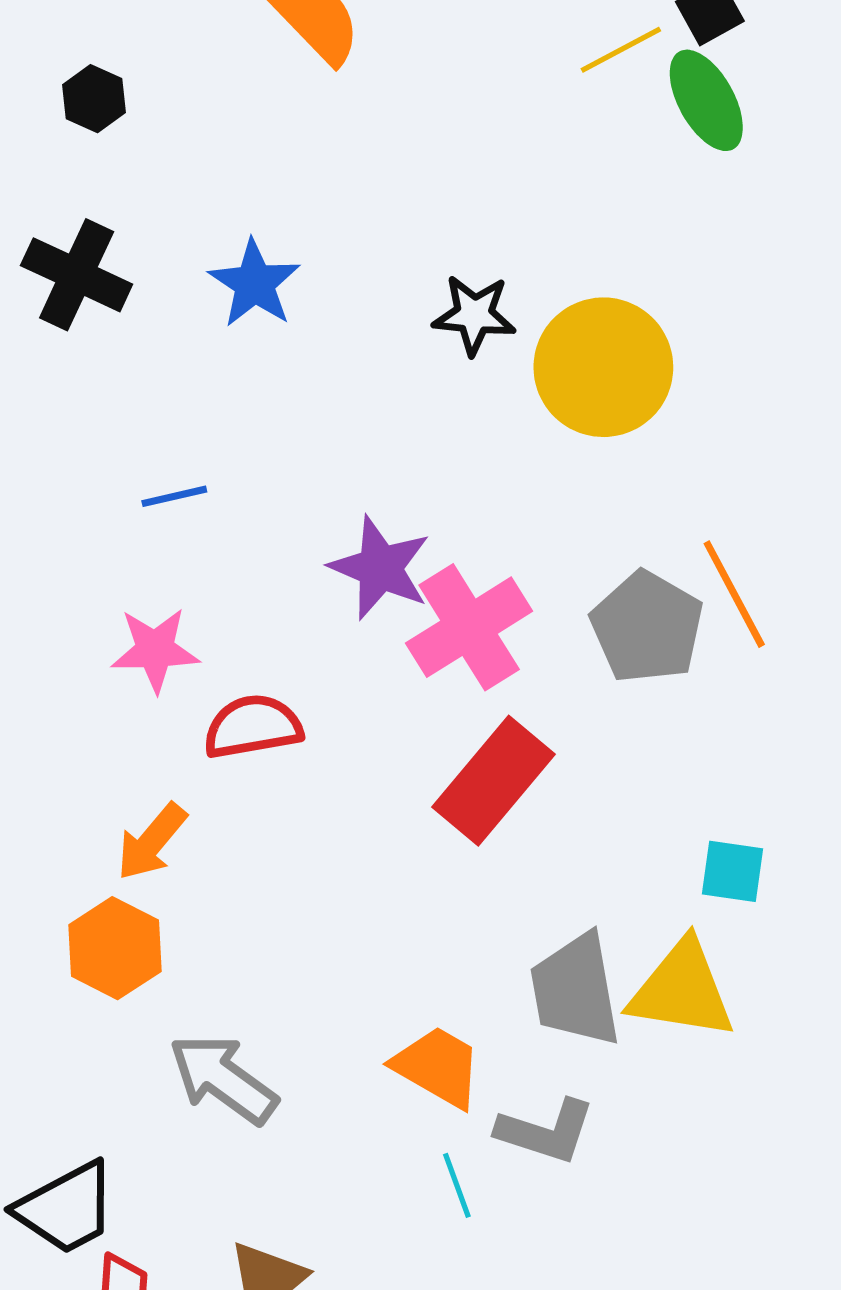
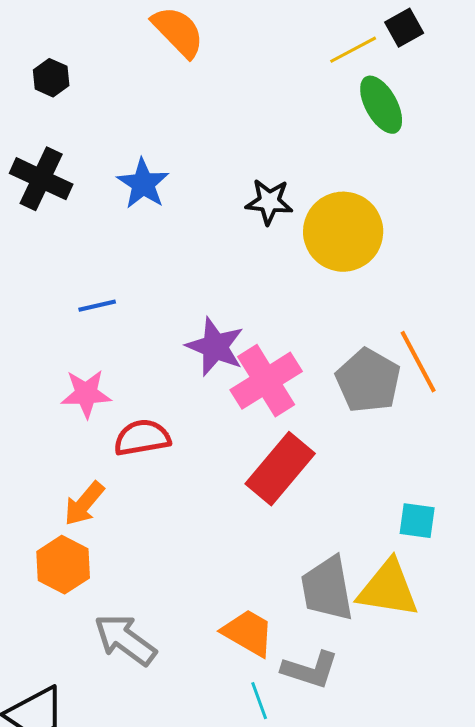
green ellipse: (706, 100) -> (381, 105), moved

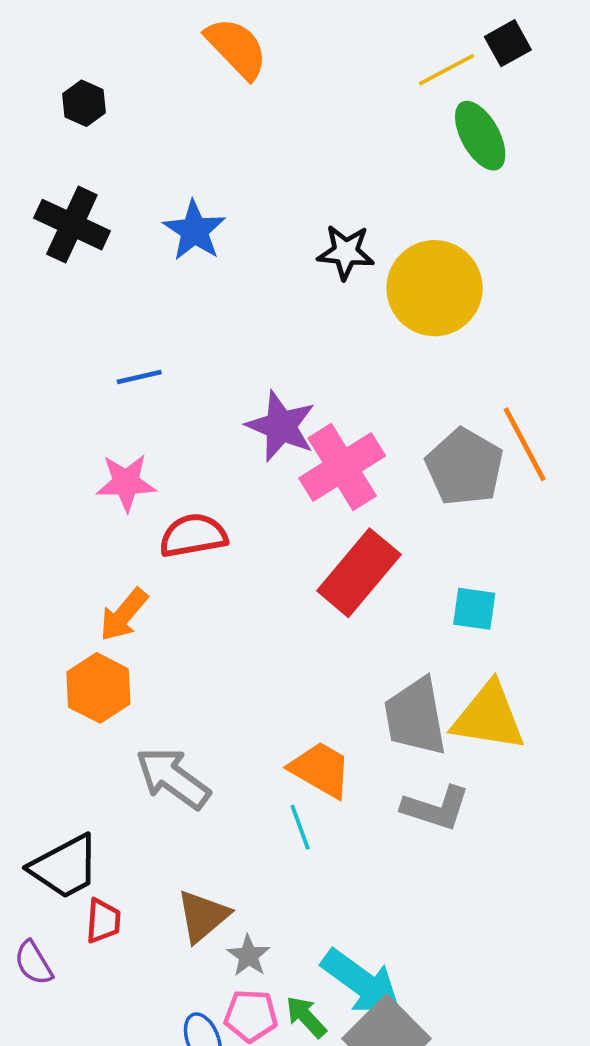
cyan square: (417, 521) -> (474, 609), moved
gray L-shape: (310, 670) -> (436, 808), moved
cyan line: (259, 701) -> (300, 827), moved

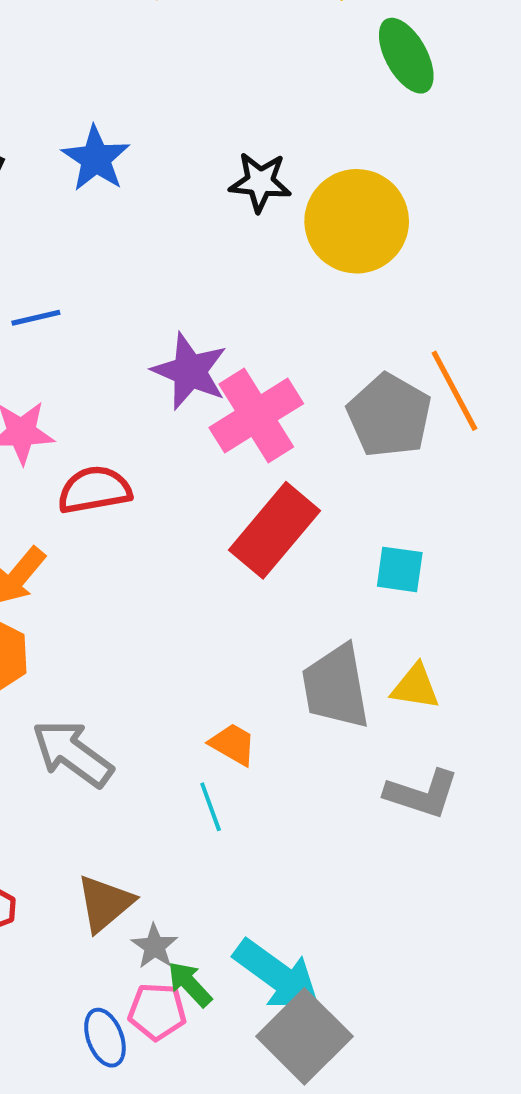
yellow triangle: (489, 717) -> (415, 687), size x0.6
orange trapezoid: (321, 770) -> (233, 744), size x0.7
gray L-shape: (436, 808) -> (422, 794), moved
green arrow: (306, 1017) -> (190, 984), moved

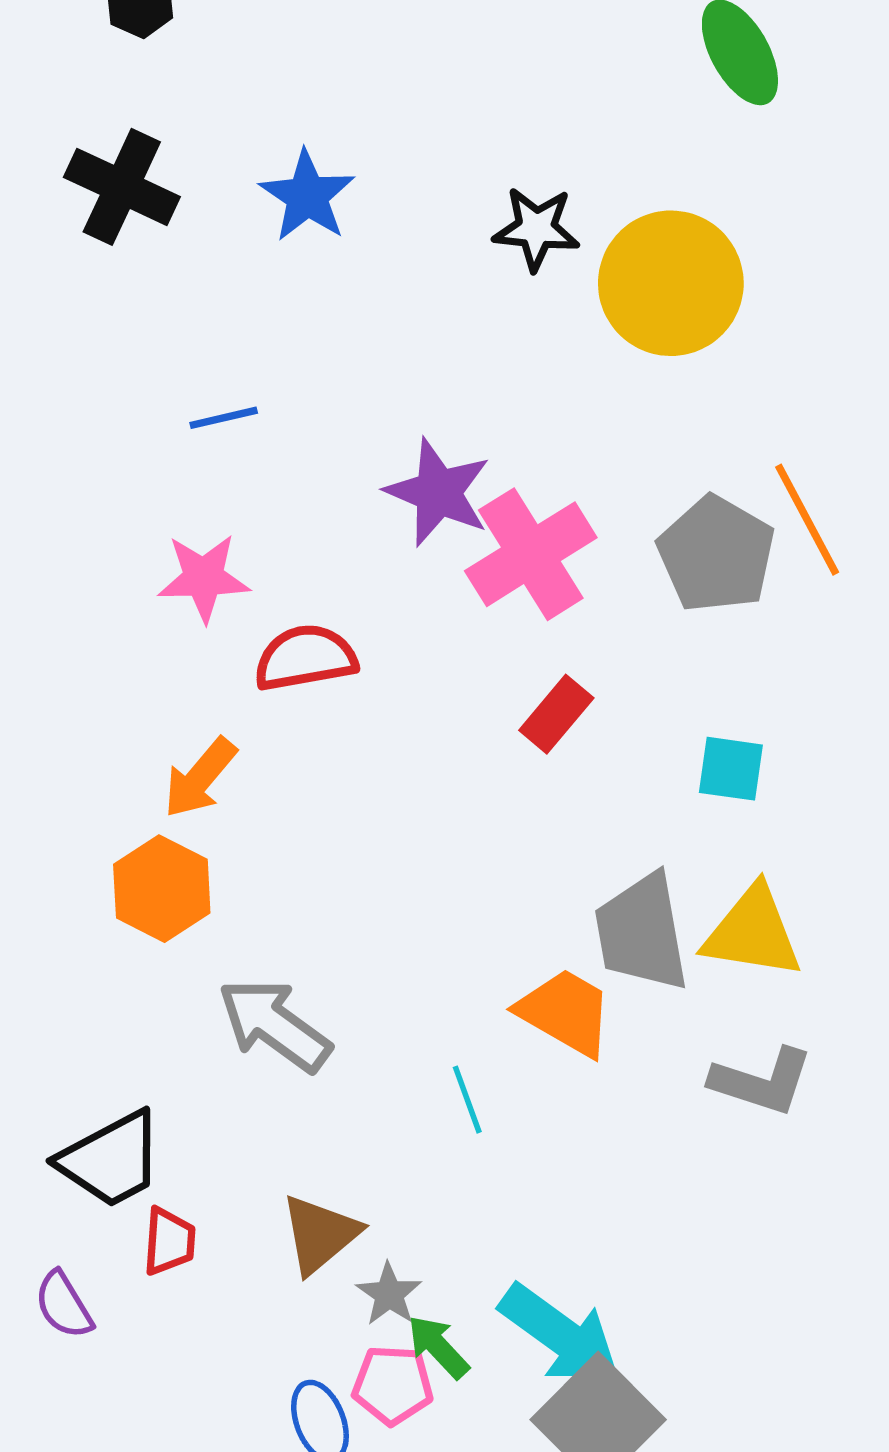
red rectangle: (274, 530) -> (556, 714), size x0.6
yellow triangle: (415, 687) -> (753, 932), size x1.5
orange trapezoid: (233, 744) -> (565, 1012), moved, size x1.5

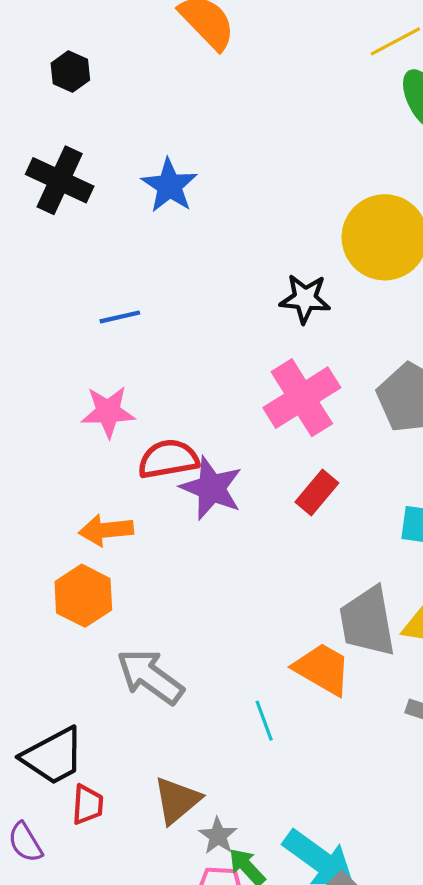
black star: (536, 229) -> (305, 299), moved
purple star: (438, 492) -> (211, 488), moved
orange arrow: (200, 778) -> (106, 530), turned 44

